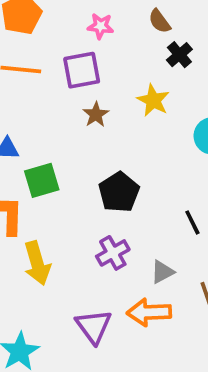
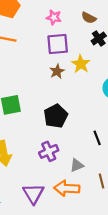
brown semicircle: (160, 21) -> (89, 18), turned -32
purple square: (82, 70) -> (58, 44), moved
brown star: (96, 115) -> (57, 71), moved

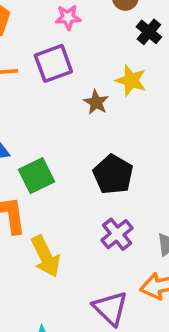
purple square: (58, 44) -> (53, 63), moved

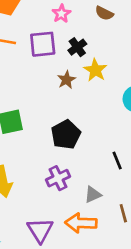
pink star: (68, 17) -> (61, 14), turned 30
black cross: (149, 32) -> (77, 47), moved

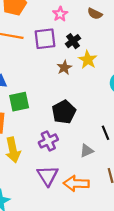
purple cross: (58, 178) -> (48, 141), moved
gray triangle: (93, 195) -> (87, 151), moved
purple triangle: (40, 230) -> (48, 176), moved

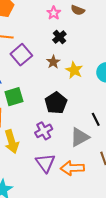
pink star: (60, 14) -> (54, 13), moved
purple square: (45, 39) -> (21, 55), moved, turned -30
yellow star: (88, 60) -> (74, 70), moved
gray triangle: (87, 151) -> (80, 137), size x1.5

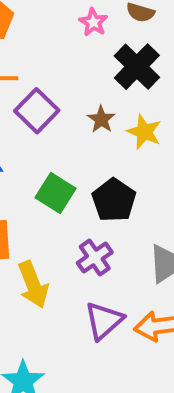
black cross: (59, 37) -> (137, 67), moved, size x1.6
green square: (14, 97) -> (55, 193), moved, turned -36
purple triangle: (45, 163) -> (104, 321), turned 30

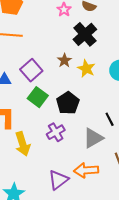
purple square: (37, 111) -> (31, 70), moved
purple triangle: (104, 321) -> (58, 180), moved

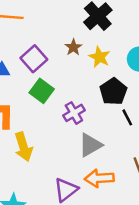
black pentagon: (68, 103) -> (113, 92), moved
purple cross: (56, 132) -> (74, 113), moved
gray triangle: (93, 138) -> (90, 145), moved

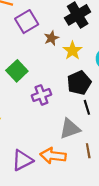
purple square: (34, 59) -> (27, 22), moved
gray triangle: (90, 145) -> (70, 129), moved

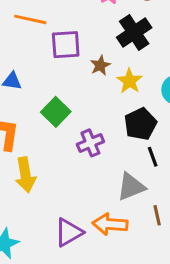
purple square: (27, 22) -> (66, 45), turned 30

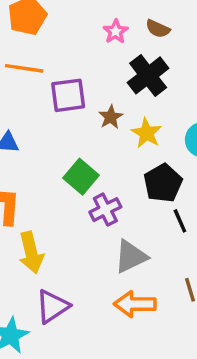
green square: (56, 112) -> (81, 177), moved
gray triangle: (131, 187) -> (131, 257), moved
purple triangle: (69, 232) -> (52, 306), moved

